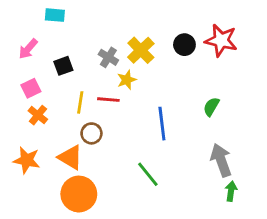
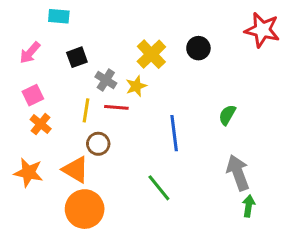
red star: (221, 40) -> (262, 30), moved
gray cross: (108, 57) -> (106, 80), moved
black square: (63, 66) -> (77, 57), moved

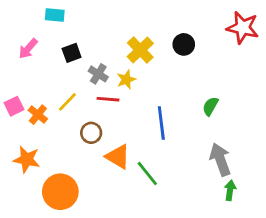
pink square: (33, 95) -> (14, 106), moved
yellow line: (86, 110) -> (67, 102), moved, turned 35
orange triangle: (75, 170) -> (118, 157), moved
orange circle: (85, 209) -> (60, 192), moved

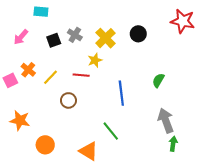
gray cross: (98, 74) -> (75, 35), moved
orange cross: (38, 115) -> (28, 70), moved
orange triangle: (118, 157) -> (89, 151), moved
orange circle: (60, 192) -> (45, 145), size x0.7

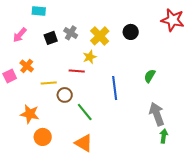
yellow line: (50, 77) -> (49, 83), moved, turned 42
orange star: (20, 121) -> (30, 114), moved
green line: (111, 131) -> (85, 112), moved

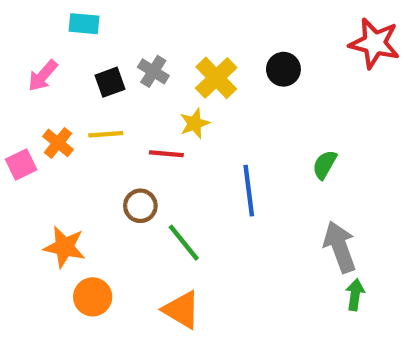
yellow line: (49, 83) -> (106, 134), moved

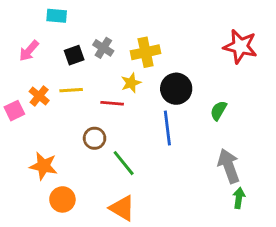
red star: (374, 43) -> (240, 46), moved
black circle: (283, 69) -> (176, 89), moved, size x1.4
yellow cross: (216, 78) -> (146, 52), turned 32

